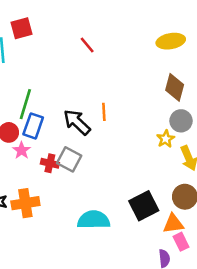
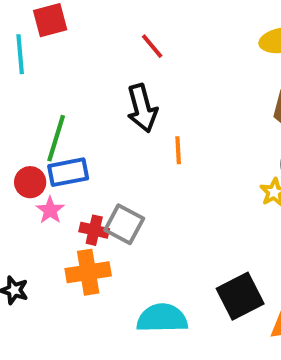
black arrow: (77, 122) -> (142, 108), moved, turned -148
blue rectangle: (33, 126) -> (68, 172), turned 60
orange cross: (25, 203) -> (88, 272), moved

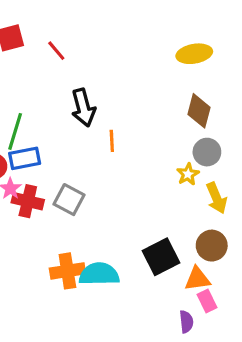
red line: (152, 46) -> (56, 51), moved
red cross: (94, 230) -> (28, 201), moved, size x1.4
orange cross: (88, 272) -> (67, 271), moved

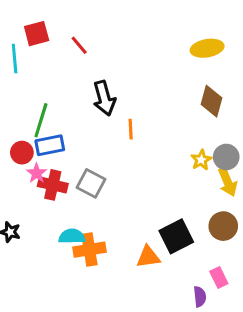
gray circle: (207, 152) -> (226, 157), moved
cyan semicircle: (99, 274) -> (72, 236), moved, size x0.7
orange triangle: (197, 279) -> (148, 257), moved

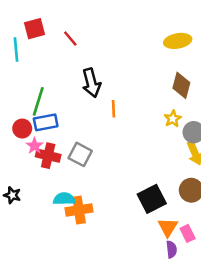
yellow star: (201, 160) -> (173, 119), moved
orange triangle: (148, 257) -> (168, 227), moved, turned -50

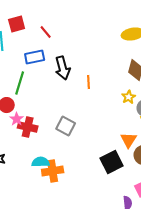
orange line: (114, 109) -> (89, 82), moved
blue rectangle: (46, 122) -> (35, 57), moved
gray square: (80, 154) -> (66, 126), moved
orange triangle: (168, 227) -> (129, 140), moved

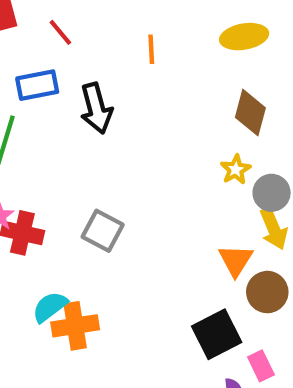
orange line: (89, 82) -> (151, 49), moved
cyan semicircle: (41, 162) -> (50, 307), turned -36
black square: (112, 162) -> (217, 334), moved

